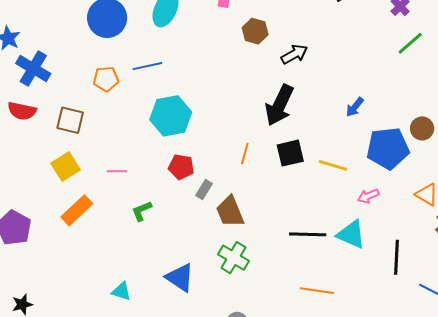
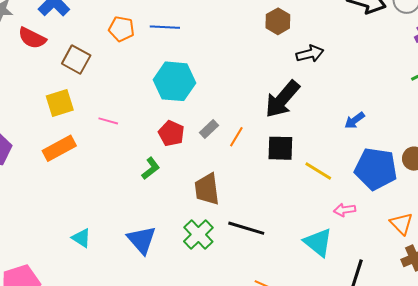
gray rectangle: (204, 190) -> (209, 129), moved
green L-shape: (142, 211) -> (151, 168), moved, turned 150
black line: (308, 234) -> (246, 228), moved

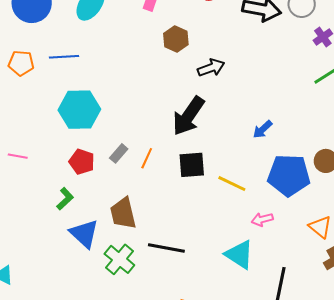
blue triangle: (142, 240) -> (84, 234), moved

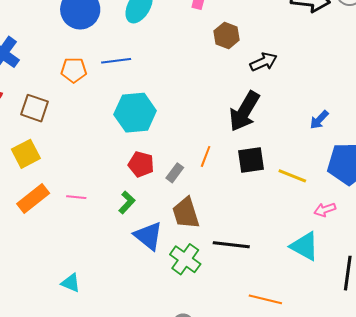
gray rectangle: (119, 153) -> (175, 173), moved
pink line: (18, 156) -> (76, 197), moved

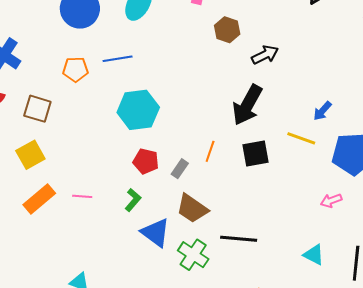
yellow line: (292, 176) -> (301, 138), moved
brown trapezoid: (186, 213) -> (192, 209), turned -36
cyan triangle: (305, 246) -> (314, 255), moved, size x0.7

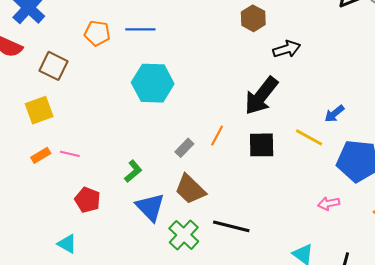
red pentagon: (146, 161) -> (87, 200), moved
pink line: (82, 196) -> (70, 154), moved
orange rectangle: (39, 199) -> (41, 155), size x0.6

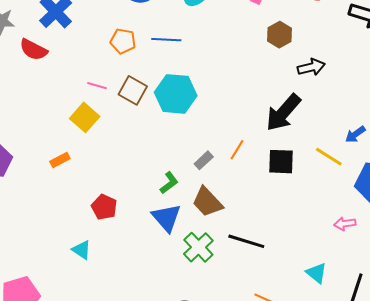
brown square: (53, 66) -> (133, 90), moved
yellow square: (39, 110) -> (85, 117), moved, turned -32
pink line: (70, 154) -> (97, 86), moved
green L-shape: (133, 171) -> (169, 183), moved

